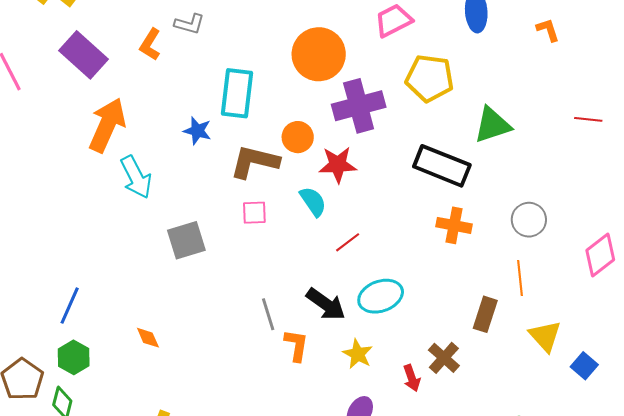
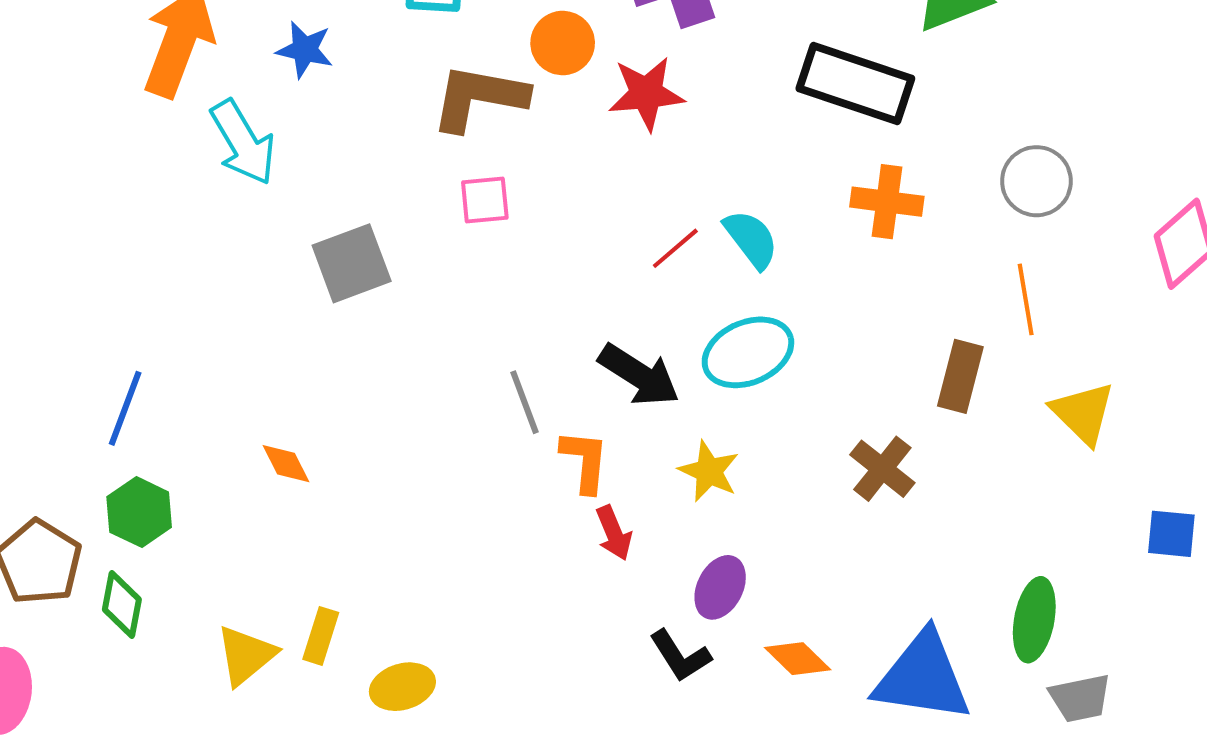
blue star: (197, 131) -> (305, 50), moved
cyan semicircle: (313, 202) -> (751, 239), moved
blue square: (584, 366) -> (1171, 534), moved, turned -32
red arrow: (412, 378) -> (614, 533), moved

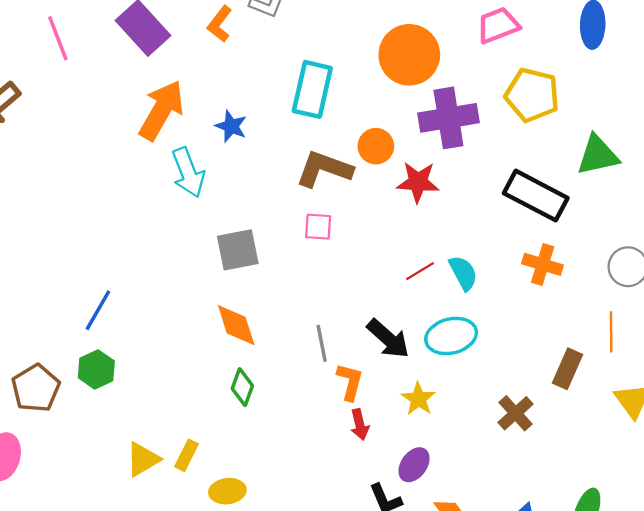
orange diamond: (286, 464) -> (236, 325), moved, size x1.6
green diamond: (122, 605) -> (242, 387), moved

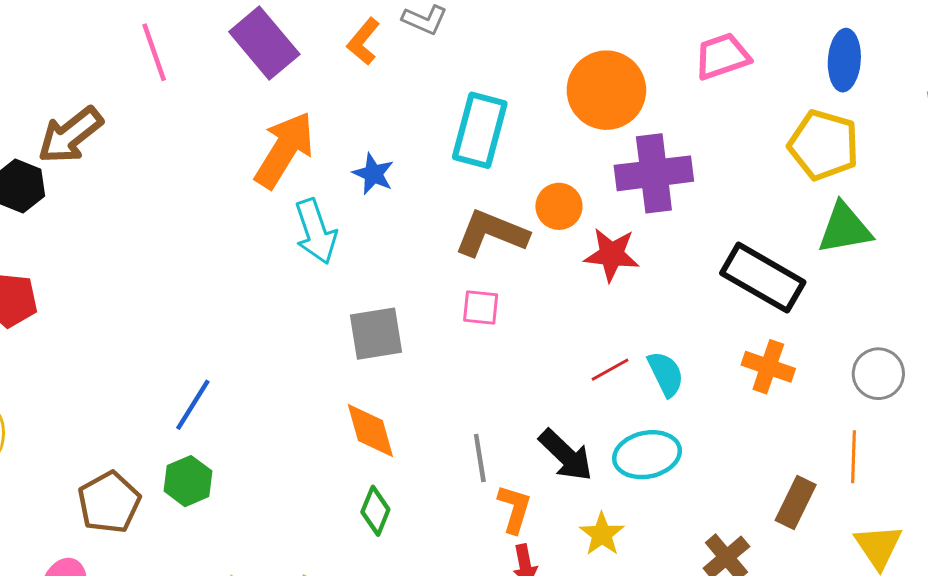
yellow pentagon: (532, 95) -> (824, 145), moved

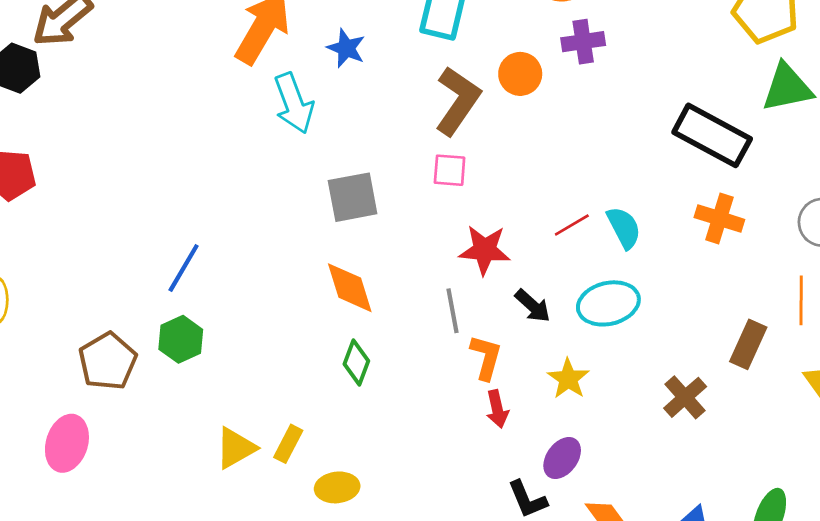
purple cross: (654, 173) -> (583, 42), moved, size x0.6
brown L-shape: (491, 233) -> (458, 101), turned 104
red star: (612, 255) -> (485, 250), moved
black arrow: (566, 455) -> (533, 306), size x0.7

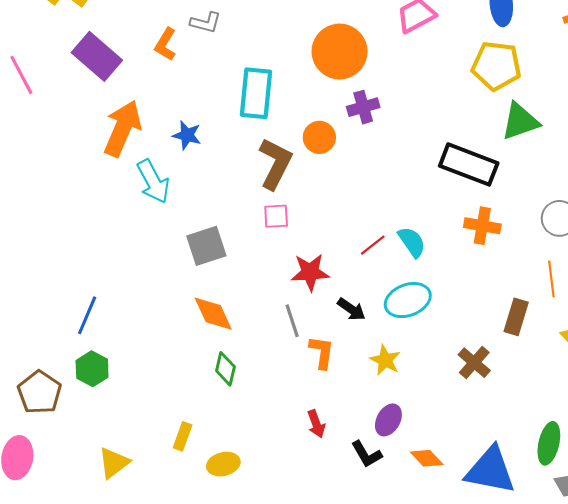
red arrow: (497, 409) -> (316, 424), moved
yellow triangle: (236, 448) -> (114, 463), moved

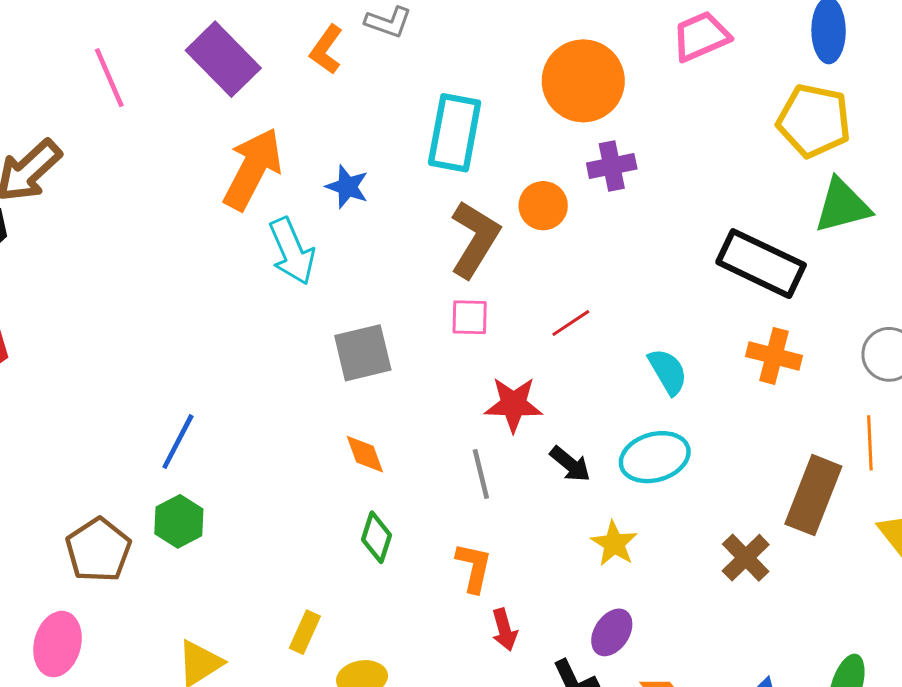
red line: (373, 245) -> (571, 323), moved
orange diamond: (213, 314) -> (365, 454), size x0.7
brown rectangle: (516, 317) -> (813, 495), size x1.4
orange L-shape: (322, 352) -> (474, 567), moved

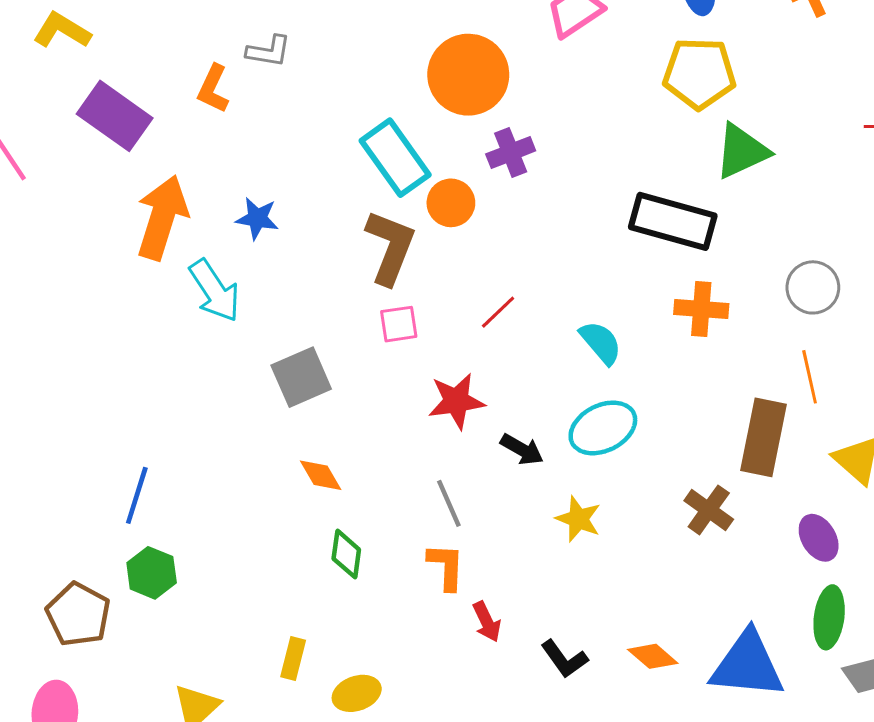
cyan rectangle: (455, 133) -> (395, 158), moved, turned -36
gray line: (481, 474) -> (449, 503), moved
purple ellipse: (612, 632) -> (819, 538), moved, turned -54

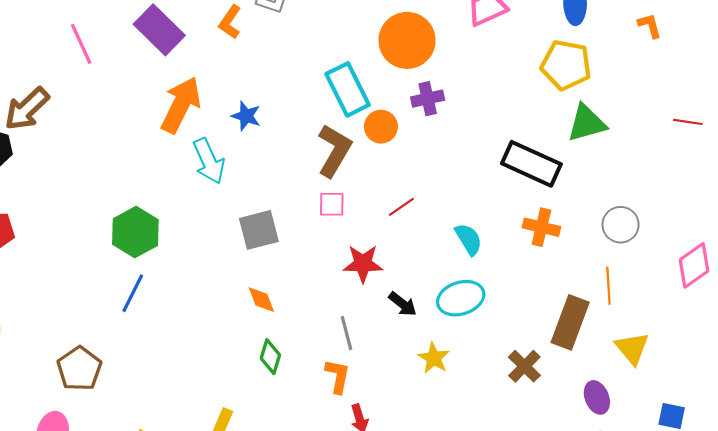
green hexagon: (152, 573) -> (135, 232), moved, size x1.4

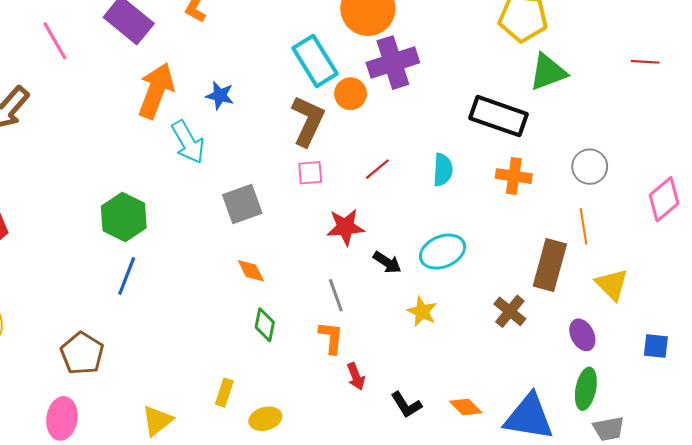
purple cross: (428, 99) -> (393, 63), size x1.6
cyan semicircle: (469, 239) -> (443, 170), moved, turned 40

